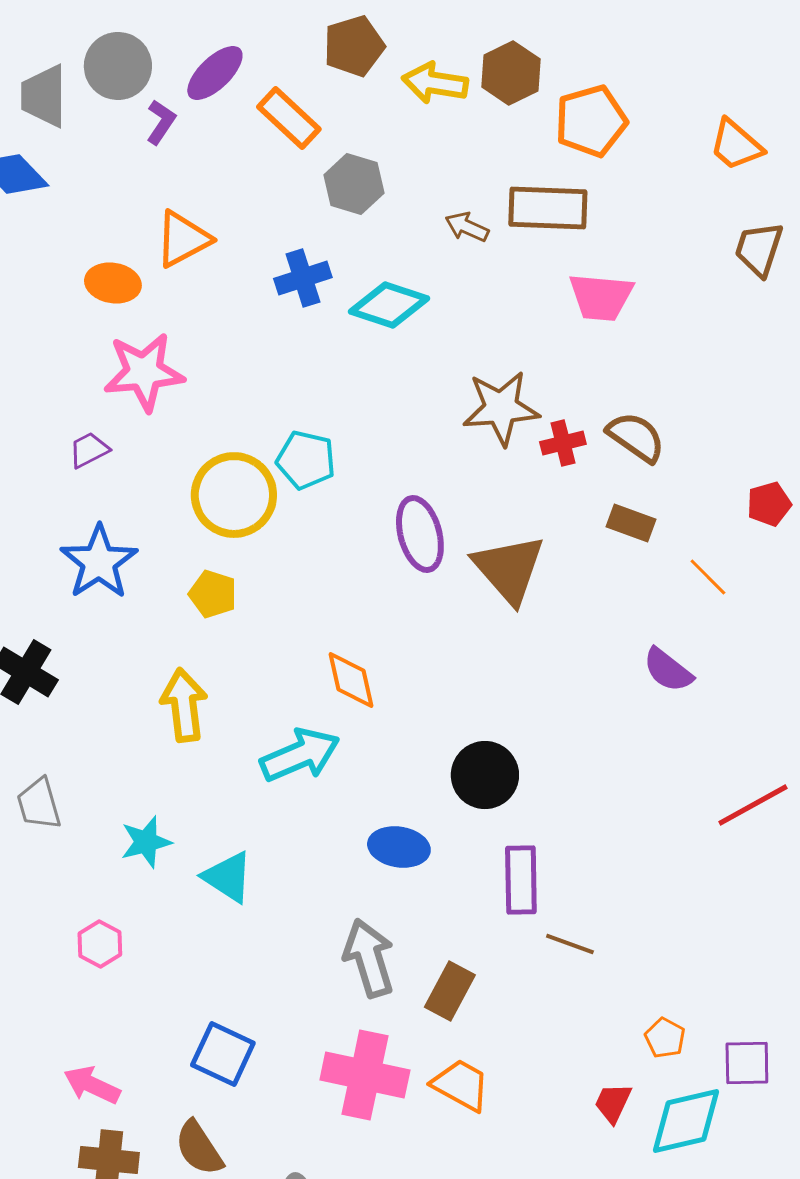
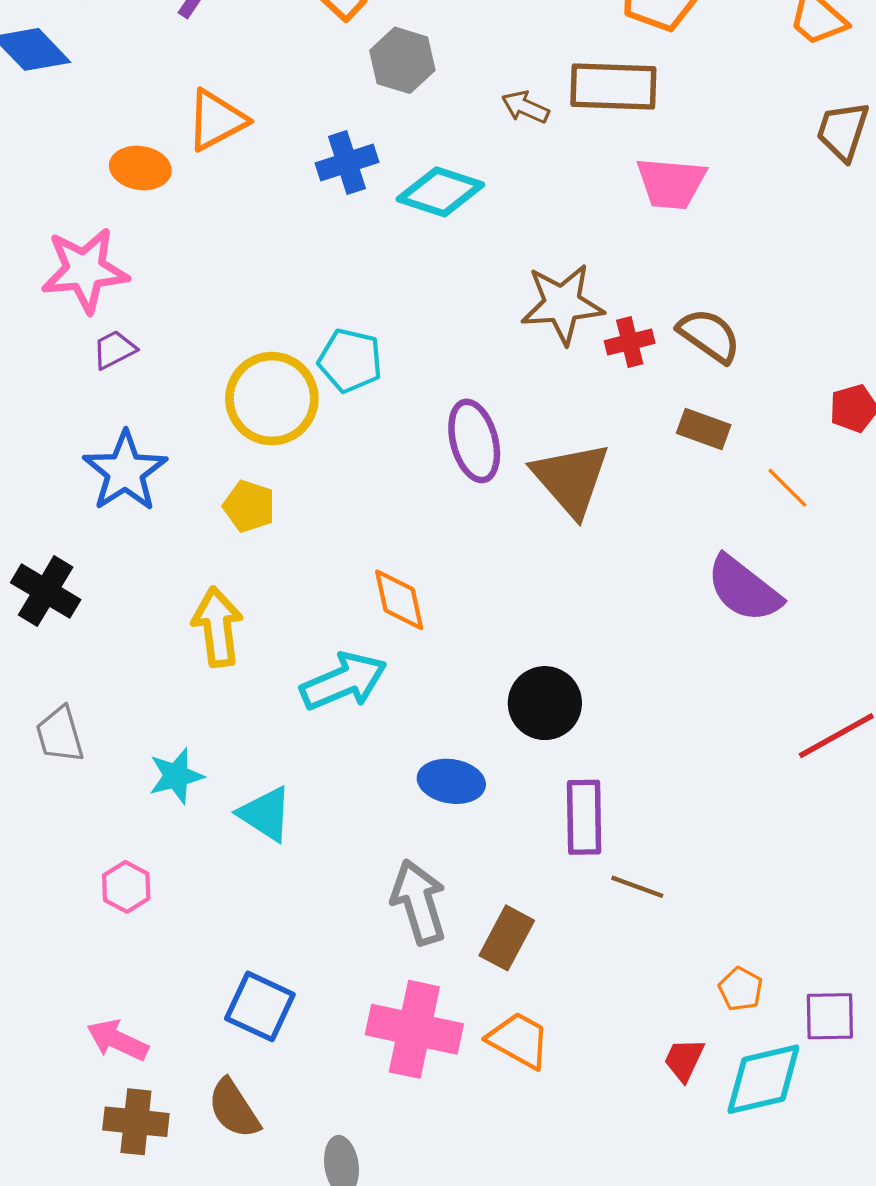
pink star: (144, 372) -> (85, 270), moved
purple semicircle: (668, 670) -> (744, 589), size x1.4

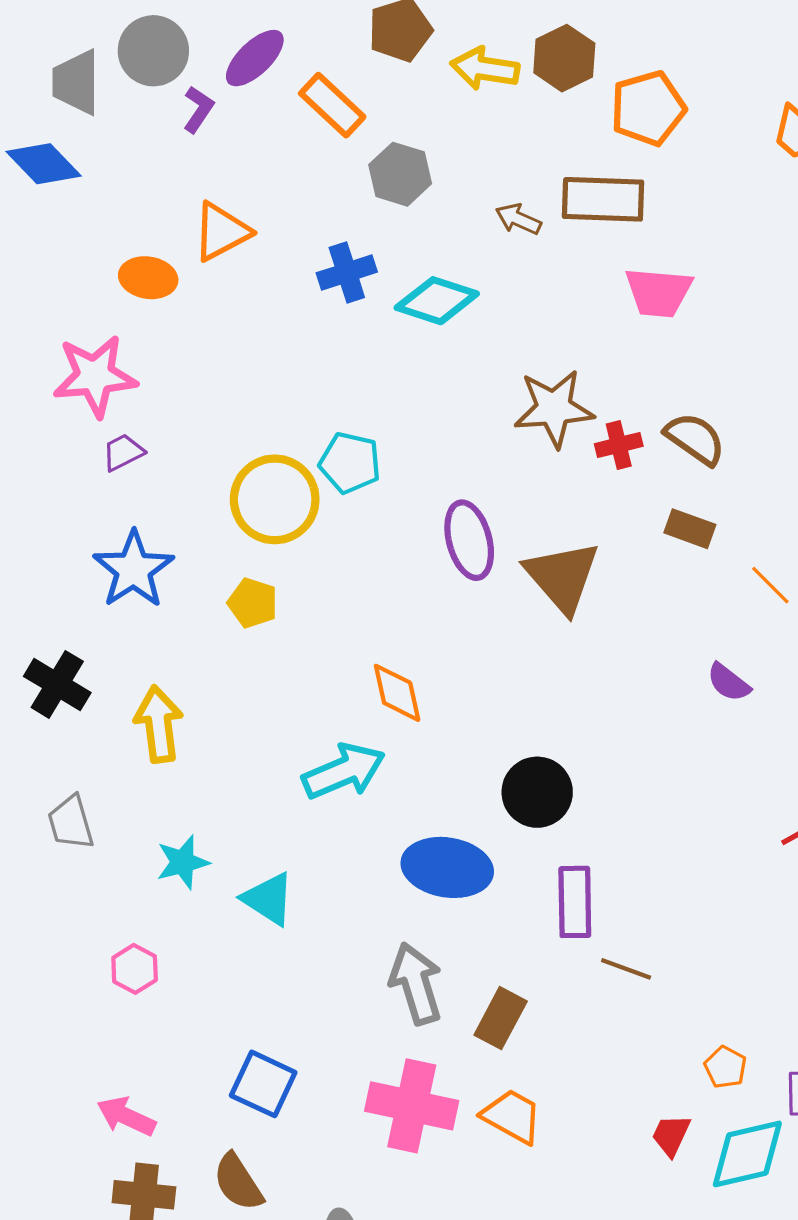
purple semicircle: (744, 589) -> (729, 682), size x0.6
yellow arrow: (218, 627) -> (159, 724), moved
blue ellipse: (451, 781) -> (447, 867), size x1.4

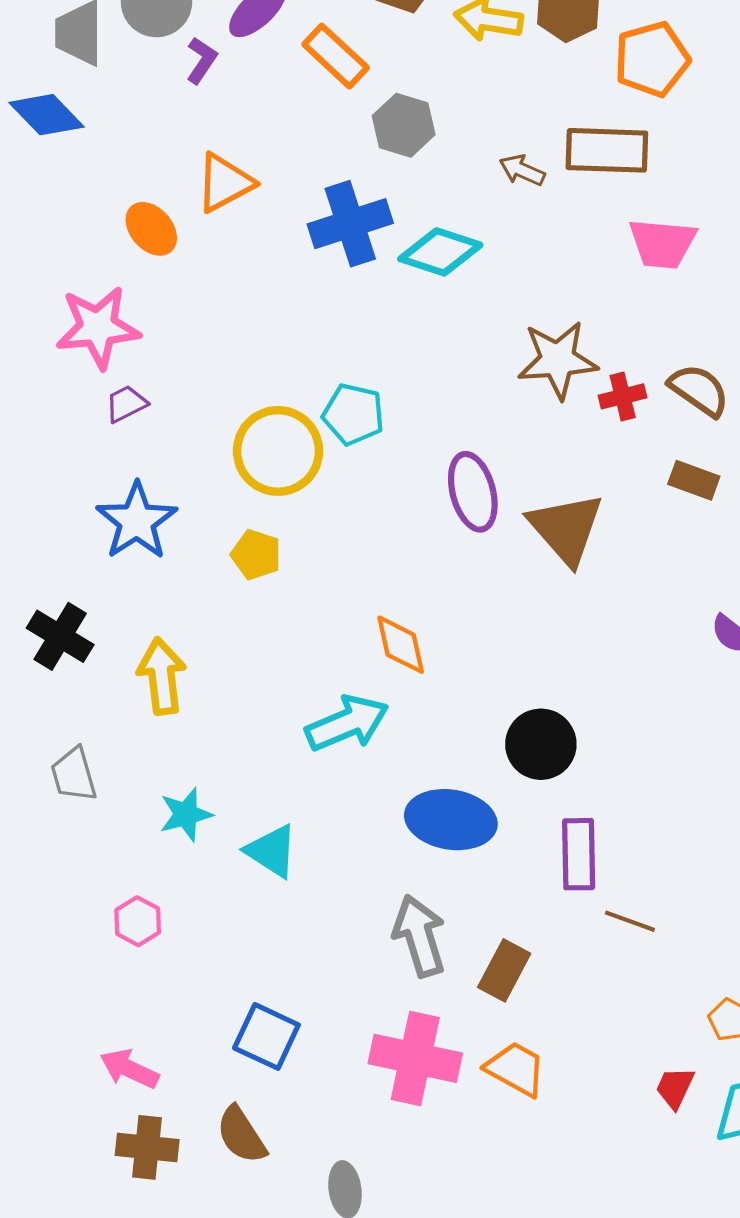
blue cross: (347, 272) -> (350, 224), size x1.4
orange ellipse: (148, 278) -> (151, 229), turned 40

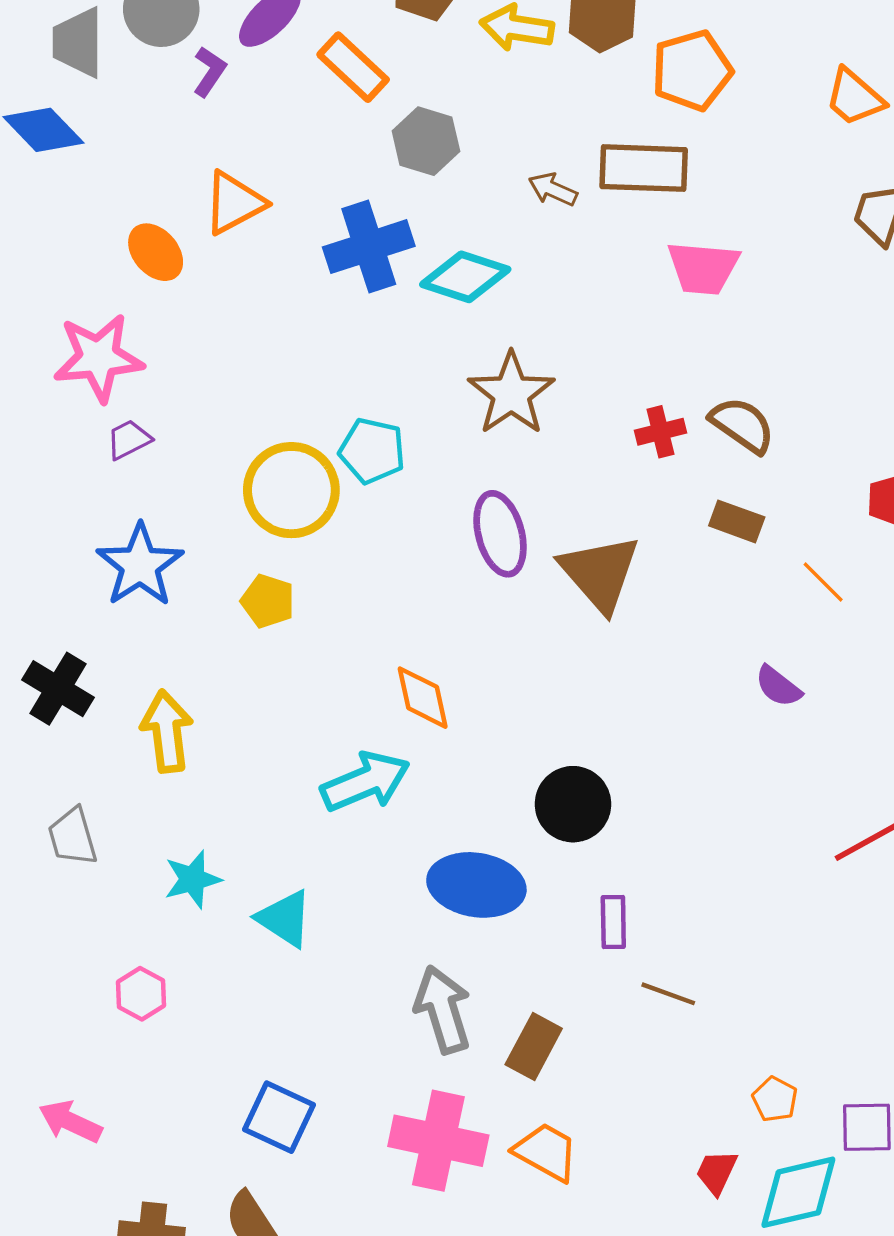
brown star: (558, 360) -> (511, 394), moved, turned -30
purple rectangle: (579, 854) -> (613, 922), size x0.7
pink arrow: (129, 1069) -> (70, 1122), moved

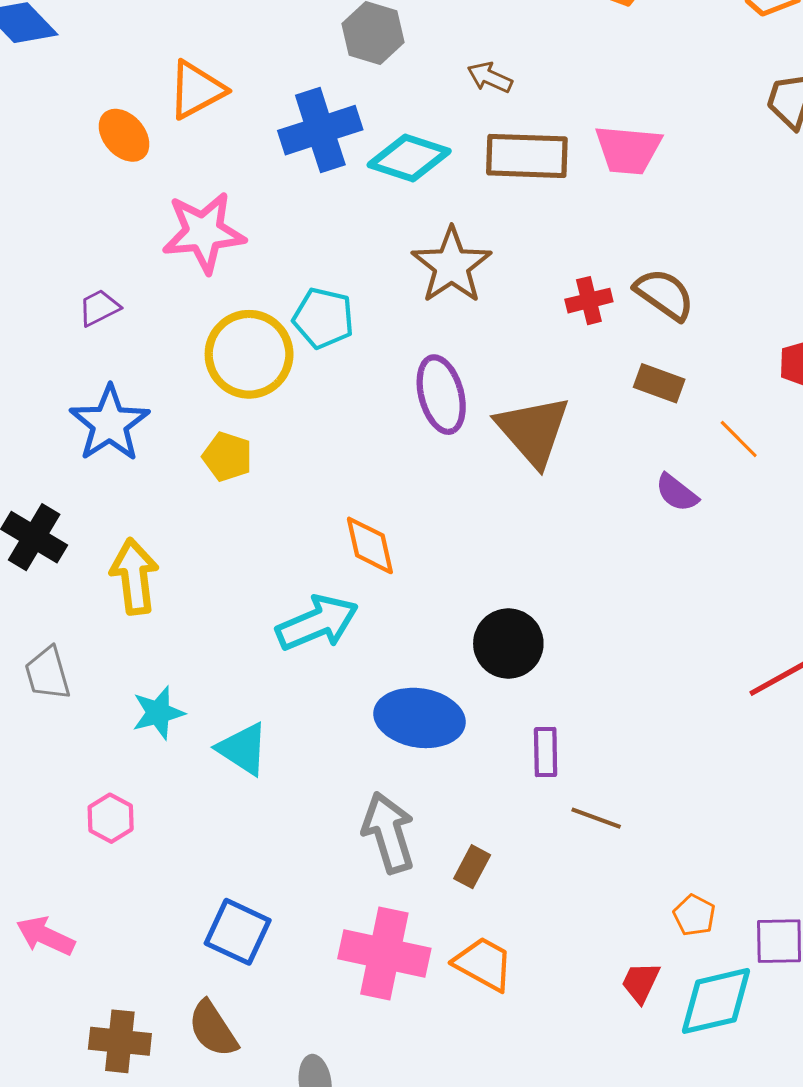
brown rectangle: (644, 168) -> (527, 156), moved
pink star: (98, 358) -> (204, 232), moved
purple semicircle: (778, 686) -> (677, 493), moved
brown rectangle: (534, 1046) -> (472, 867), size x0.7

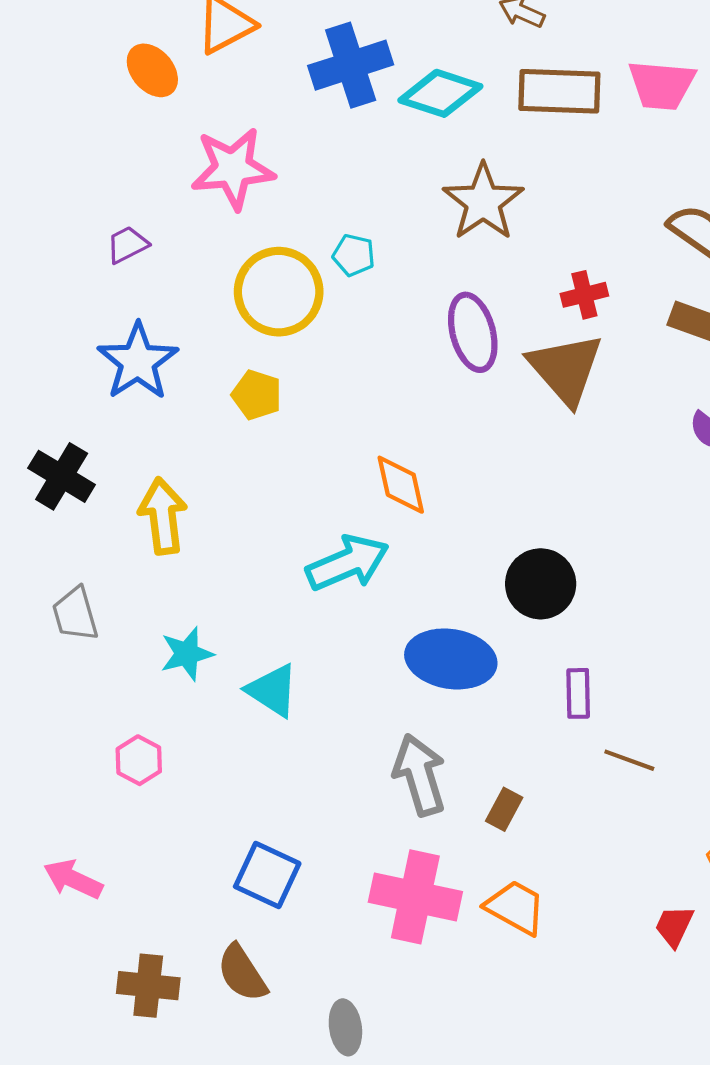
red cross: (589, 301) -> (584, 295), moved
cyan pentagon: (323, 318) -> (354, 255), size x0.7

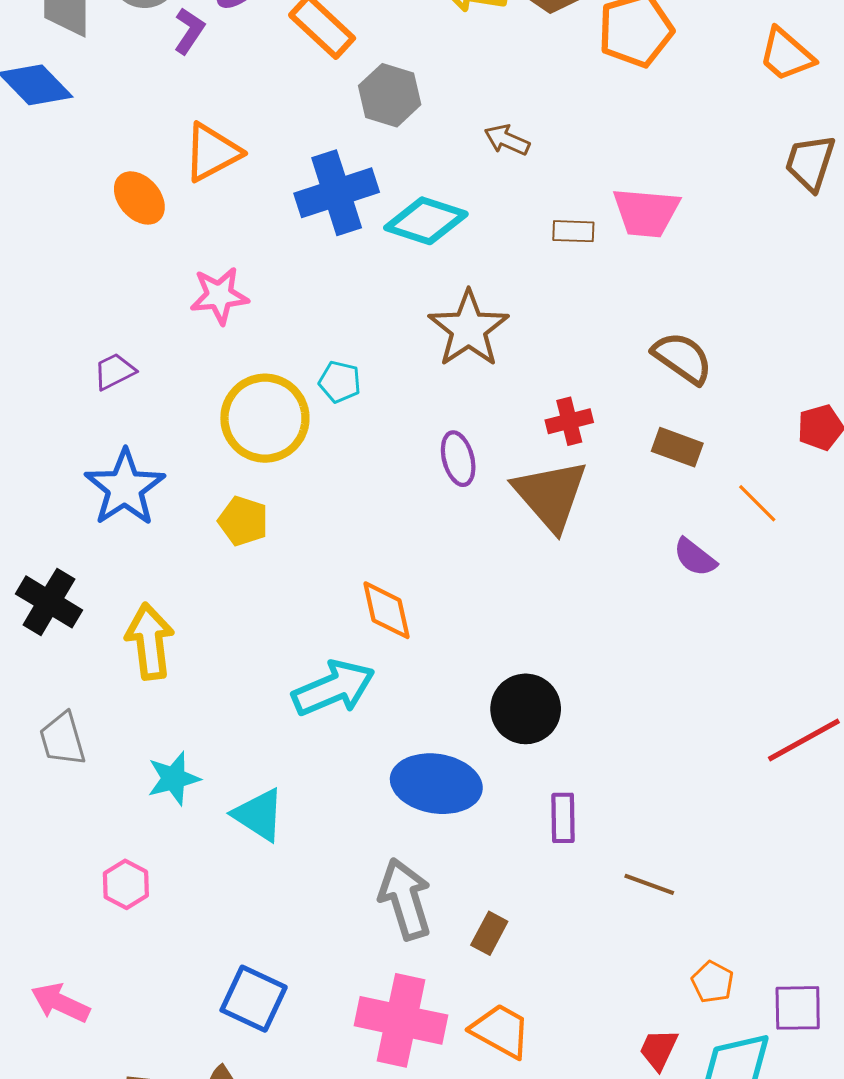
brown rectangle: (559, 91) -> (573, 231), moved, size x0.5
pink star: (233, 168) -> (219, 296), size x0.7
purple ellipse: (473, 332) -> (458, 459), size x0.7
brown line: (629, 760) -> (649, 884), moved

